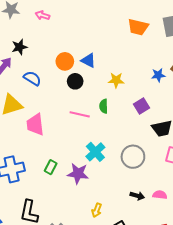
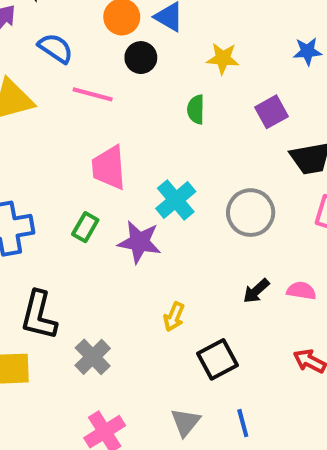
pink line: (80, 114) -> (93, 94), moved
pink trapezoid: (35, 124) -> (109, 168), moved
black arrow: (137, 196) -> (256, 291), turned 120

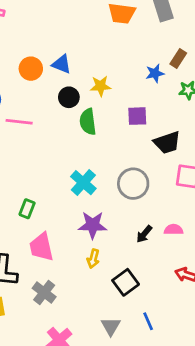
black circle: (141, 58) -> (69, 97), moved
green semicircle: (196, 109) -> (88, 122), size x1.4
purple square: (272, 112) -> (137, 116), turned 35
pink trapezoid: (109, 168) -> (41, 247), moved
purple star: (139, 242) -> (93, 225), moved

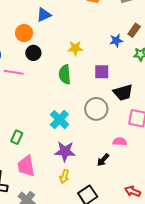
blue triangle: (61, 64) -> (44, 15), moved, turned -49
black circle: (69, 97) -> (33, 53), moved
gray circle: (133, 184) -> (96, 109), moved
pink semicircle: (174, 230) -> (120, 142), moved

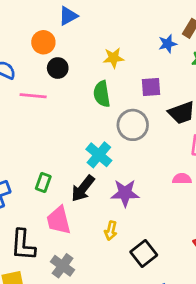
gray circle: (96, 109) -> (133, 125), moved
purple star: (65, 151) -> (125, 193), moved
black arrow: (103, 160) -> (83, 189), moved, size x1.5

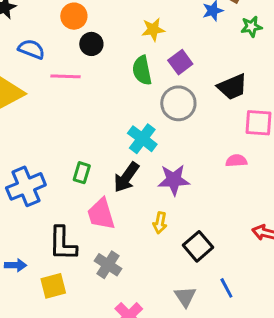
purple square: (151, 87) -> (180, 62), moved, turned -30

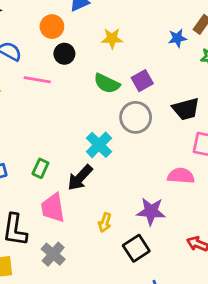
yellow star: (153, 29) -> (112, 38), moved
green semicircle: (142, 70) -> (107, 83), turned -60
pink semicircle: (236, 161) -> (181, 176), size x1.4
purple star: (174, 180) -> (151, 211), moved

